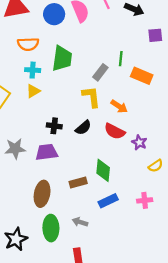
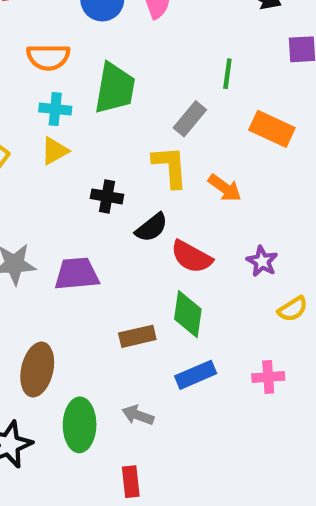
green line: (121, 59) -> (227, 74), moved
black cross: (54, 126) -> (107, 196), moved
red semicircle: (115, 131) -> (191, 257), moved
brown ellipse: (42, 194) -> (37, 370), moved

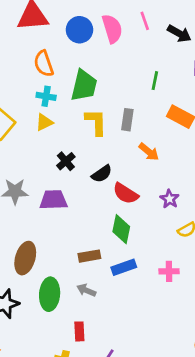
orange semicircle: (48, 57) -> (44, 64), turned 68
gray rectangle: (190, 119) -> (127, 120), moved, turned -35
yellow L-shape: (170, 167) -> (96, 122), moved
black cross: (107, 196) -> (66, 161), moved, turned 36
brown rectangle: (137, 336) -> (89, 256), moved

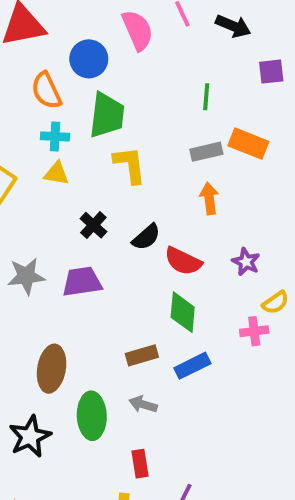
blue circle: (79, 30) -> (89, 59), moved
gray rectangle: (127, 120) -> (206, 152), moved, turned 75
yellow triangle: (44, 122) -> (56, 174), turned 42
orange arrow: (149, 152) -> (209, 198), turned -130
pink cross: (169, 271) -> (254, 331), moved

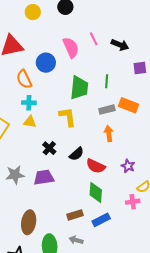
green trapezoid: (107, 115) -> (79, 88), moved

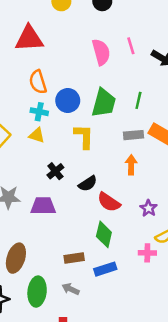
blue circle: (46, 63) -> (68, 100), moved

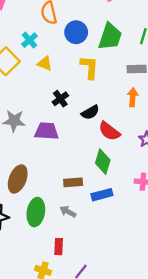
cyan cross: (39, 112) -> (30, 40), moved, turned 35

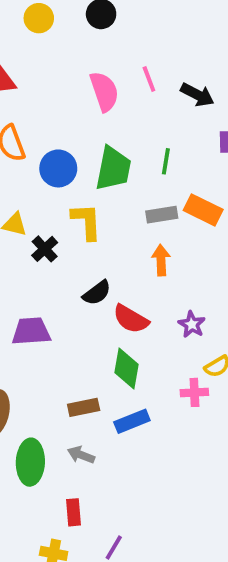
black cross: (60, 99) -> (45, 249), moved

